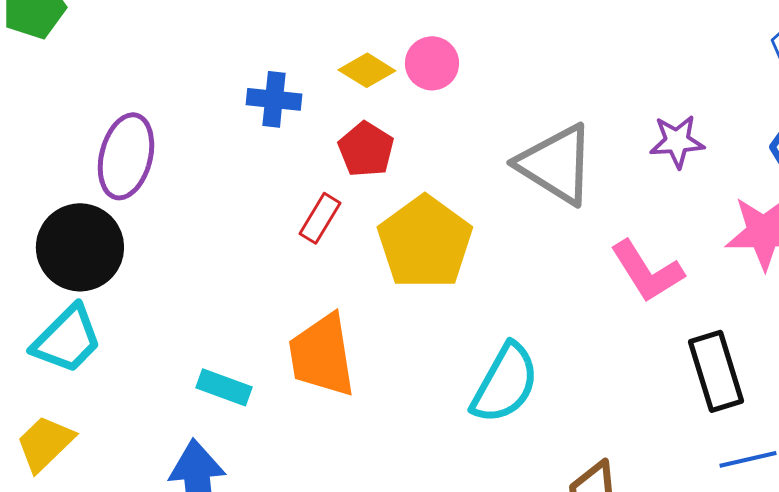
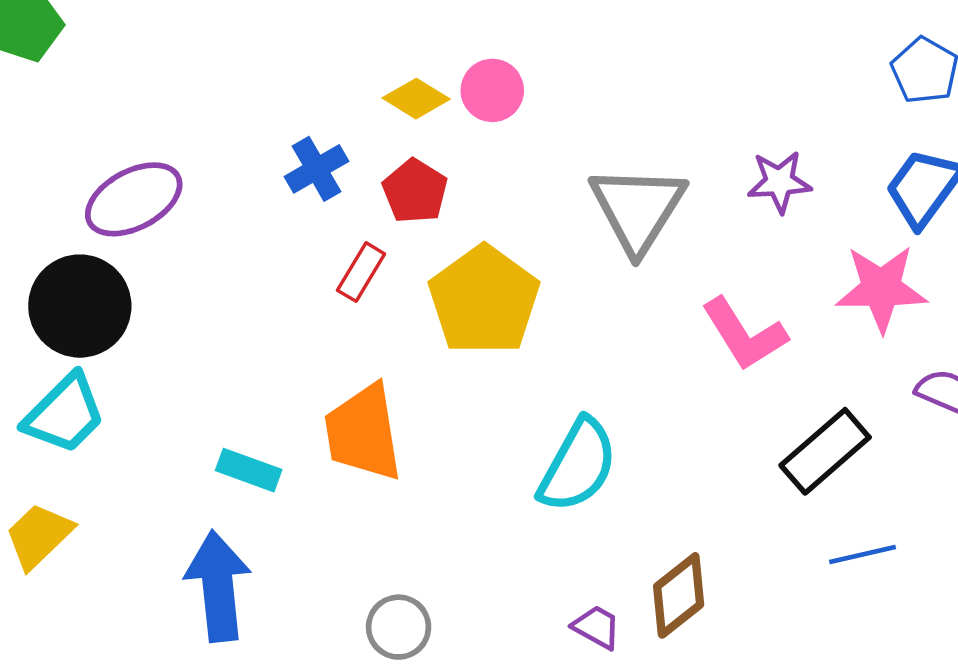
blue cross: (274, 99) -> (317, 169), moved, turned -36
purple ellipse: (126, 156) -> (134, 199), turned 48
gray triangle: (556, 164) -> (638, 209), turned 30
black rectangle: (716, 371) -> (825, 451), turned 66

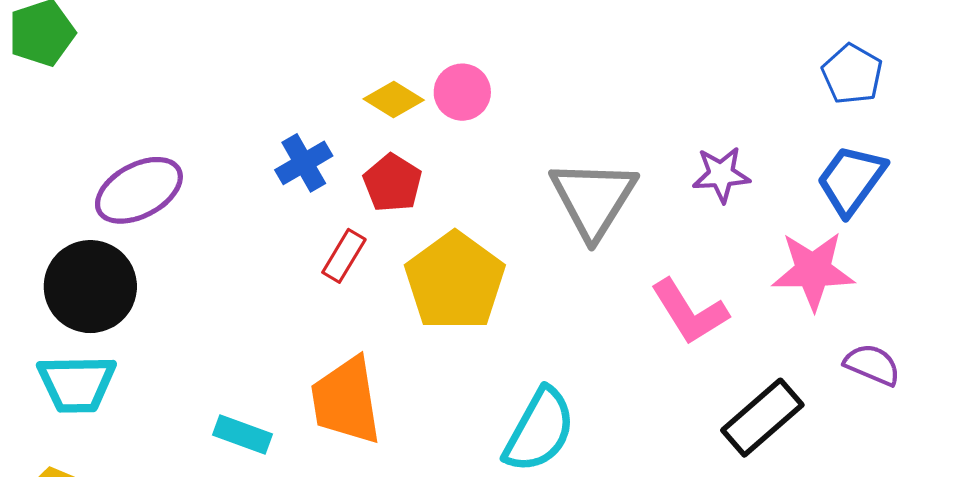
cyan trapezoid: (65, 414) -> (77, 384), turned 44

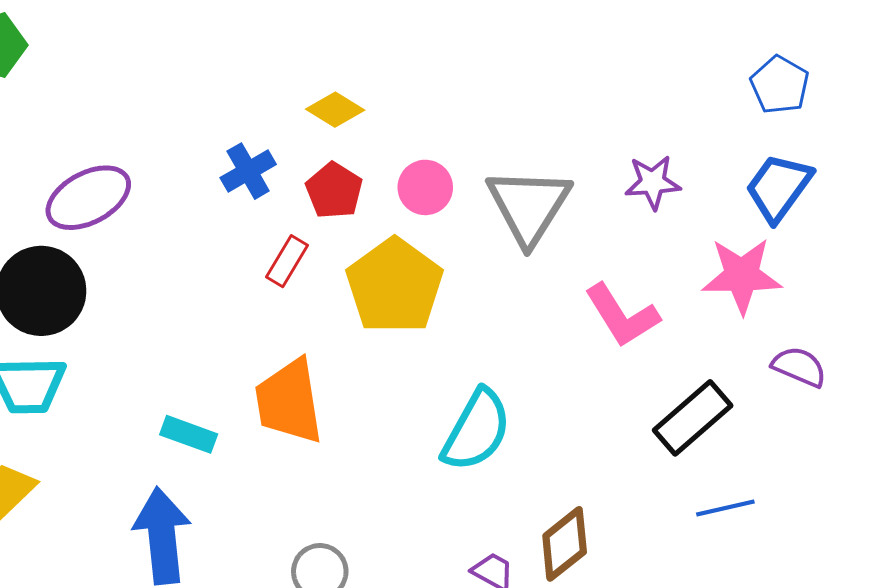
pink circle: (462, 92) -> (425, 187), moved

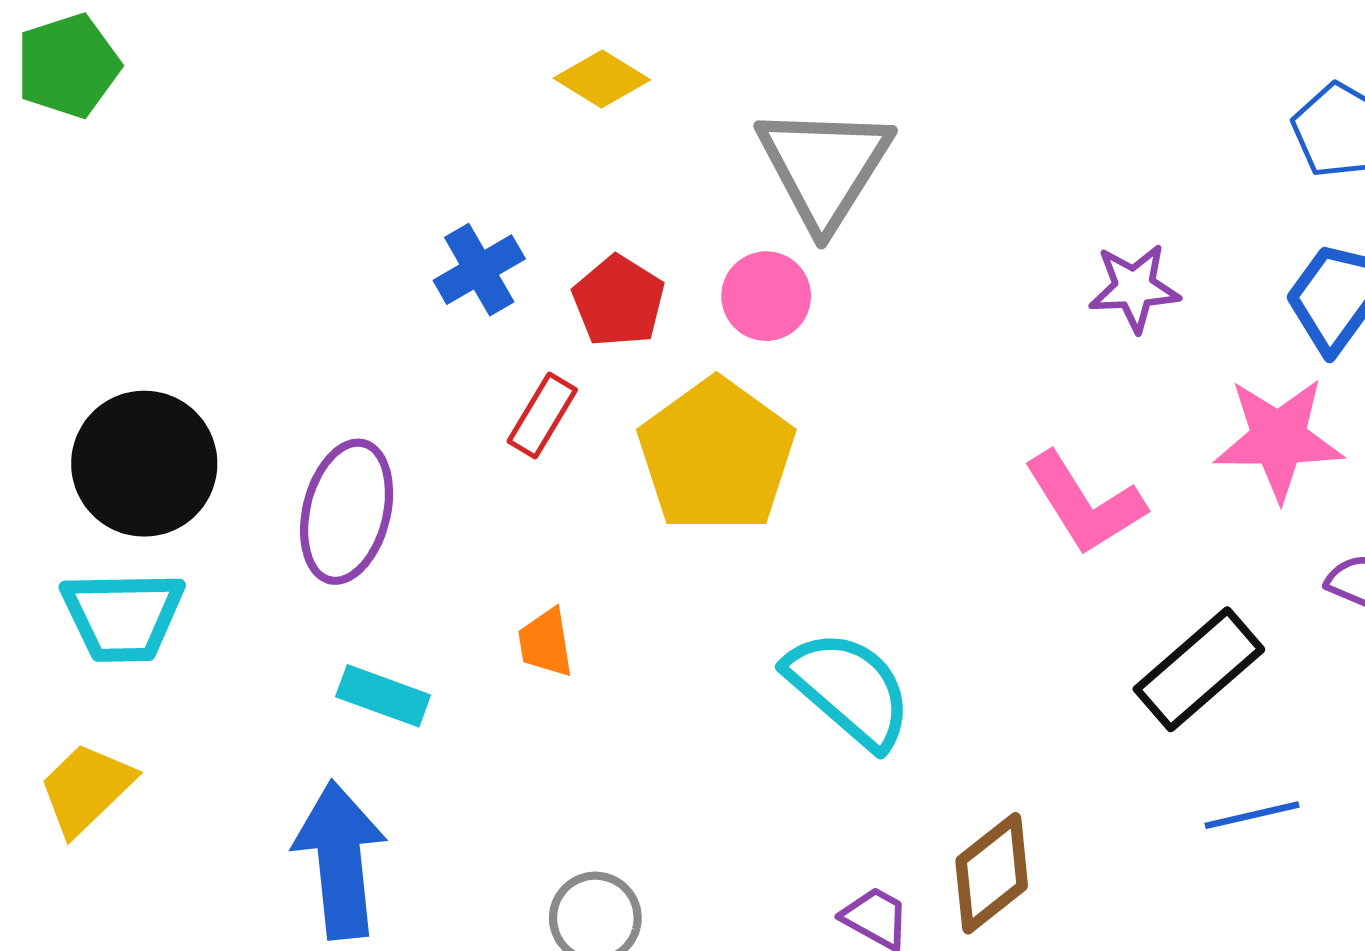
yellow diamond: (335, 110) -> (602, 79), moved
purple ellipse: (88, 198) -> (347, 512), moved, turned -48
gray triangle: (529, 206) -> (824, 167), moved
orange trapezoid: (289, 402) -> (546, 643), size x0.5
cyan semicircle: (476, 430) -> (849, 689), turned -78

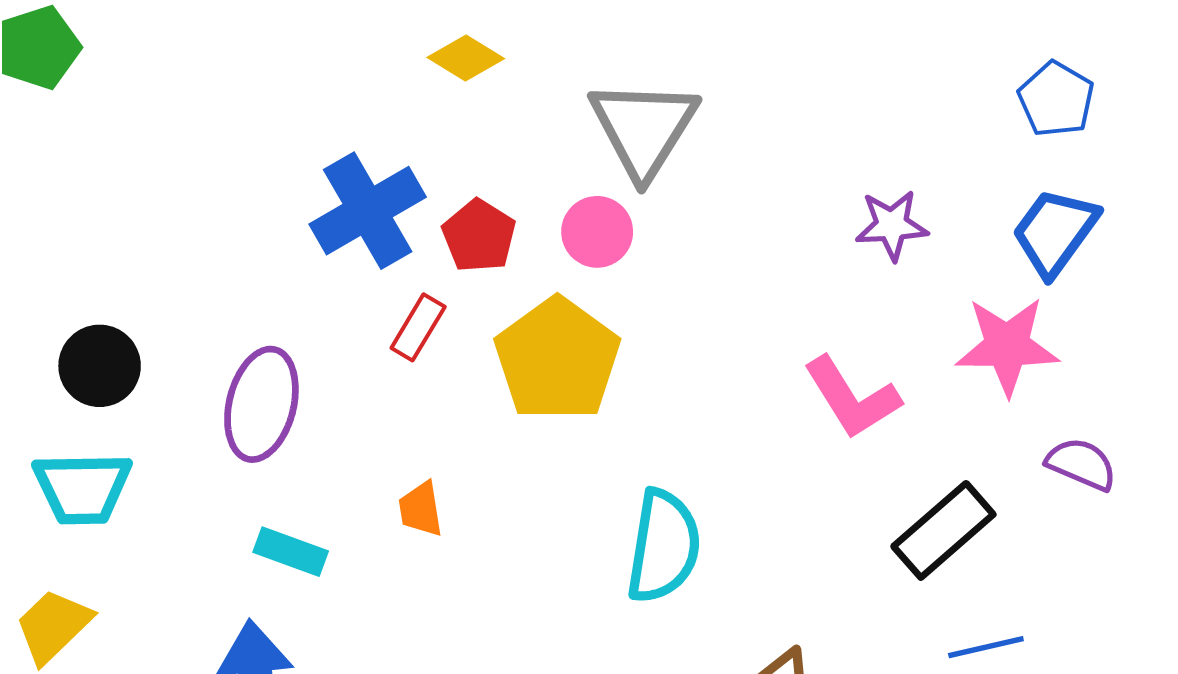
blue cross: (479, 270) -> (368, 211), size x1.6
black circle: (144, 464) -> (100, 366), size x0.7
cyan semicircle: (849, 689) -> (663, 546), turned 58

